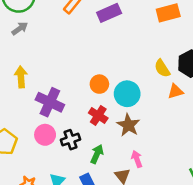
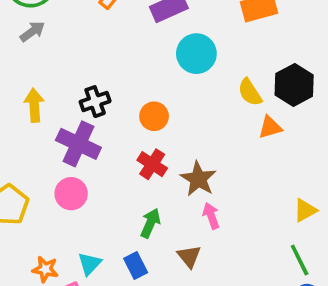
cyan circle: (127, 94) -> (196, 54), moved
black cross: (70, 140) -> (95, 102), moved
pink arrow: (137, 159) -> (211, 216), moved

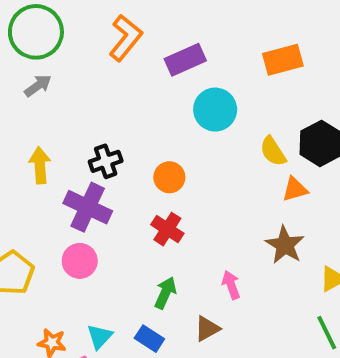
brown star: (198, 179) -> (285, 245), moved
brown triangle: (189, 256) -> (207, 329), turned 40
blue rectangle: (136, 266) -> (149, 339), turned -30

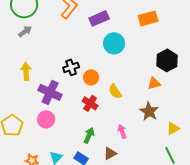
yellow semicircle: (273, 151) -> (115, 91), moved
black cross: (106, 161) -> (71, 67), moved

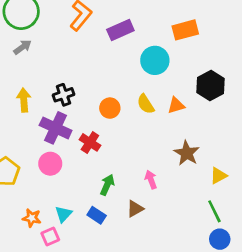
cyan circle: (114, 43) -> (155, 60), moved
black cross: (71, 67) -> (63, 95), moved
orange triangle: (154, 83) -> (176, 105), moved
yellow semicircle: (115, 91) -> (146, 104), moved
red cross: (90, 103) -> (90, 142), moved

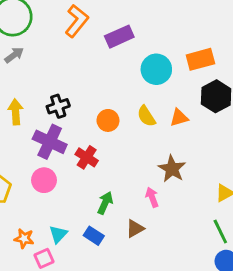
orange rectangle: (185, 30) -> (200, 59), moved
brown star: (187, 153) -> (172, 169), moved

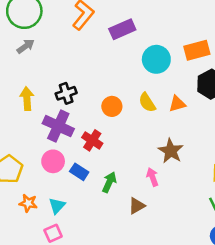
cyan triangle: (58, 234) -> (57, 206), moved
blue rectangle: (94, 236) -> (79, 172), moved
orange star: (24, 238) -> (28, 203), moved

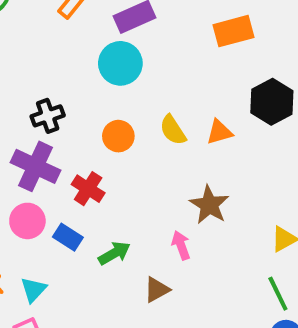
orange rectangle: (197, 50) -> (234, 31), moved
cyan circle: (156, 59) -> (120, 63), moved
green arrow: (109, 182) -> (114, 253), turned 36

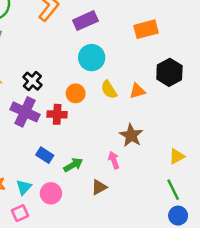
cyan circle: (120, 63) -> (92, 58), moved
black cross: (48, 116) -> (32, 81), turned -30
red cross: (88, 189) -> (57, 114), moved, turned -30
pink circle: (27, 221) -> (51, 193), moved

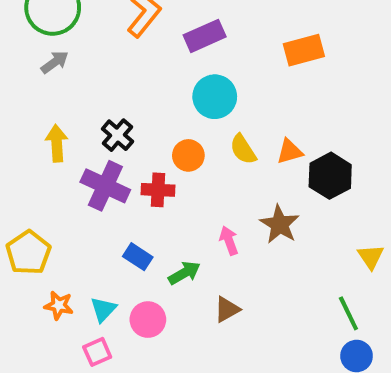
black hexagon: (169, 72) -> (330, 176), moved
yellow triangle: (177, 156) -> (371, 257), moved, turned -35
pink arrow: (114, 160) -> (229, 241), moved

